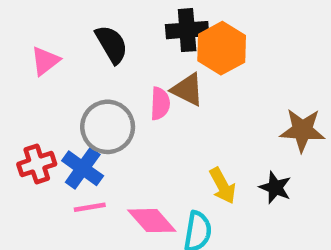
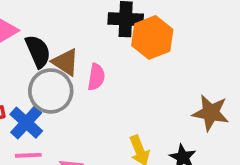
black semicircle: (112, 44) -> (38, 51), moved
brown triangle: (188, 90) -> (65, 62), moved

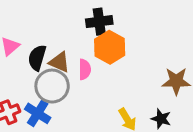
orange hexagon: (152, 37) -> (110, 47), moved
black semicircle: (38, 51) -> (37, 58), turned -130

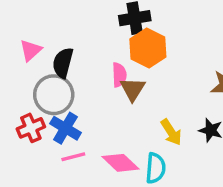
brown triangle: (59, 62) -> (133, 89), moved, turned 40
gray circle: (52, 86) -> (54, 95), moved

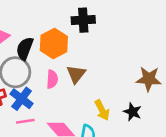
orange hexagon: (148, 48) -> (54, 44), moved
pink semicircle: (119, 75) -> (52, 79), moved

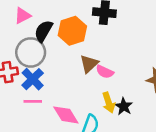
pink semicircle: (52, 79) -> (105, 72), moved, turned 102
black star: (133, 112) -> (124, 106), moved

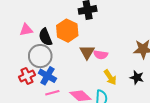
pink triangle: (23, 16) -> (26, 30), turned 32
black semicircle: (43, 31) -> (45, 37), turned -36
black star: (124, 106) -> (137, 78), moved

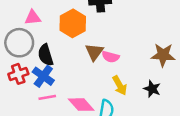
pink triangle: (26, 30) -> (33, 18), moved
black semicircle: (45, 37) -> (46, 55), moved
gray circle: (40, 56) -> (19, 43), moved

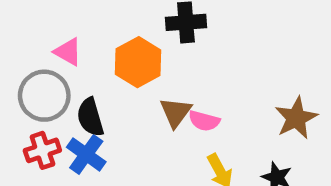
pink triangle: (33, 18) -> (68, 52), turned 35
brown star: (163, 55) -> (296, 118), turned -30

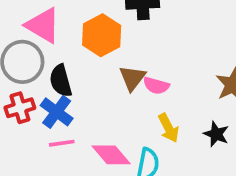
pink triangle: (68, 52) -> (43, 25), size x1.5

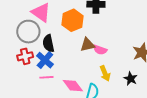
brown triangle: (132, 78) -> (87, 45), turned 35

